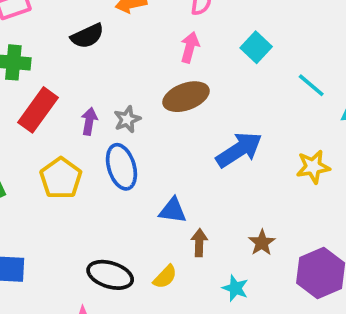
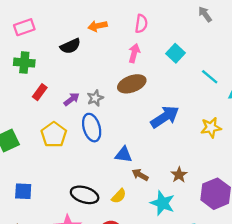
red rectangle: (38, 110) -> (40, 92), size x0.6
purple arrow: (89, 121) -> (72, 99), turned 42
brown arrow: (199, 243) -> (140, 175), turned -63
cyan star: (235, 288) -> (162, 203), size x1.5

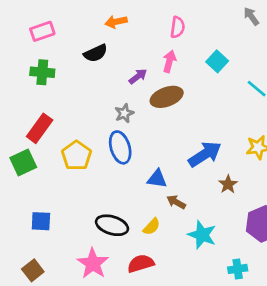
orange arrow: (98, 26) -> (116, 22), moved
red rectangle: (40, 92) -> (40, 128), moved, size x1.5
purple arrow: (72, 99) -> (138, 76), moved
blue arrow: (165, 117) -> (205, 154), moved
brown star: (179, 175) -> (228, 184), moved

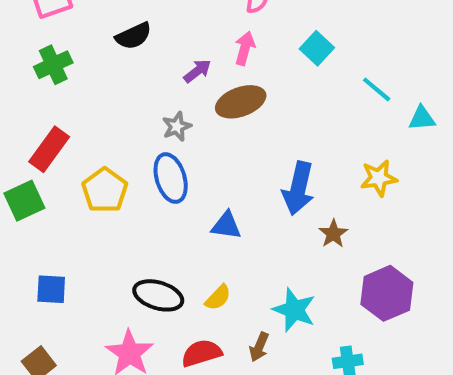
green cross: (42, 72) -> (53, 65), turned -30
blue arrow: (205, 154) -> (298, 188), turned 136
brown arrow: (176, 202) -> (259, 347), moved, turned -96

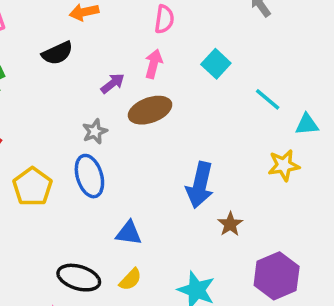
yellow star: (379, 178) -> (284, 165), moved
blue triangle: (226, 225) -> (129, 233), moved

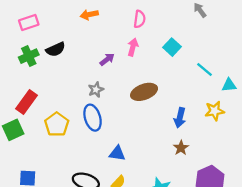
black semicircle: (57, 53) -> (56, 49), moved
brown ellipse: (150, 110) -> (144, 92), moved
blue arrow: (200, 185) -> (180, 118), moved, size x0.7

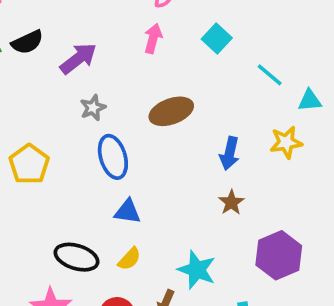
purple arrow: (107, 59) -> (78, 59), moved, size x1.5
blue ellipse: (93, 118) -> (113, 157), moved

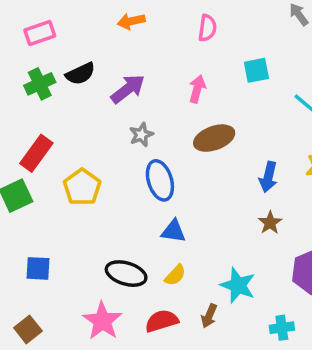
pink arrow: (153, 38) -> (197, 89), moved
cyan square: (217, 38) -> (256, 70), turned 36

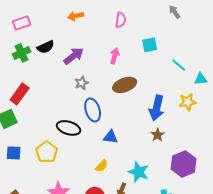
blue arrow: (268, 177) -> (157, 108), size x1.4
yellow pentagon: (82, 187) -> (47, 152), moved
blue triangle: (173, 231) -> (111, 137), moved
blue square: (38, 268) -> (14, 153), moved
black ellipse: (126, 274) -> (69, 128), moved

